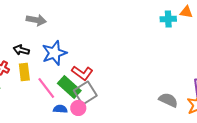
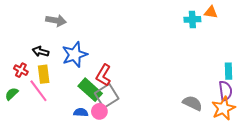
red L-shape: (82, 73) -> (104, 75), turned 85
pink line: (46, 88) -> (38, 91), moved

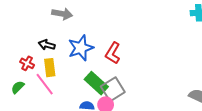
red L-shape: (104, 75) -> (113, 53), moved

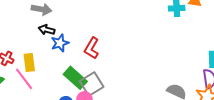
black arrow: (47, 45) -> (47, 30), moved
blue star: (81, 48) -> (60, 43), size x0.7

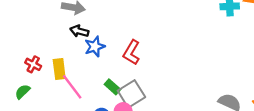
green rectangle: (75, 78) -> (112, 87), size x0.6
pink line: (24, 79) -> (72, 87), moved

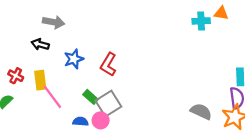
black arrow: (79, 31) -> (40, 44), moved

